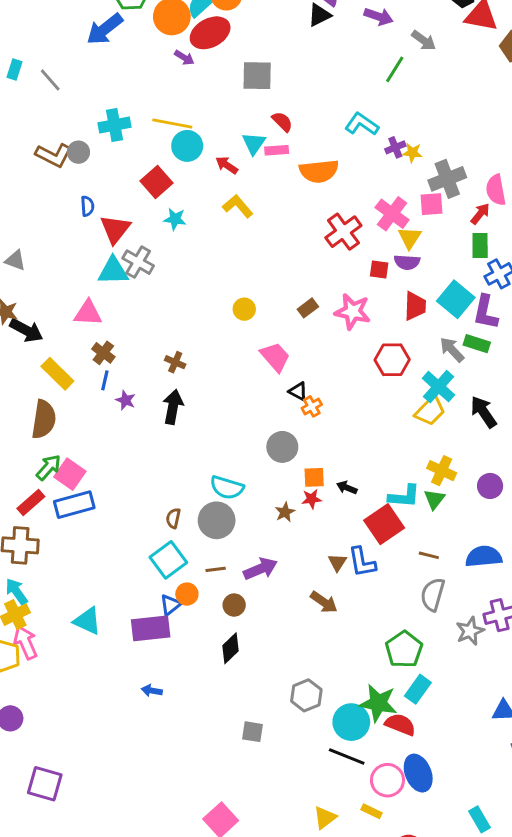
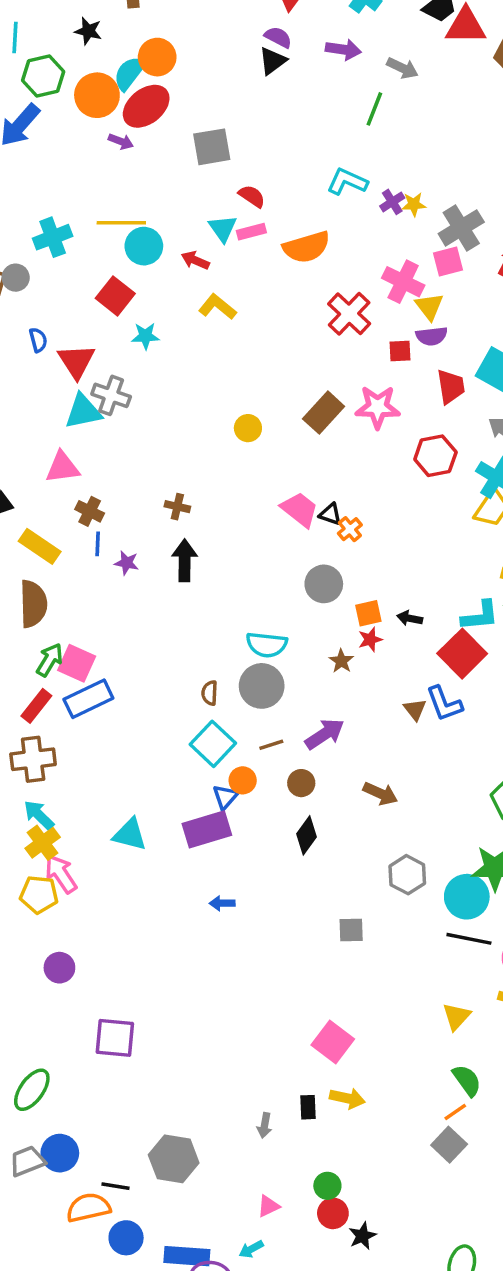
brown rectangle: (308, 308) -> (324, 413), size x1.6
pink trapezoid: (275, 357) -> (300, 509), moved
brown arrow: (324, 602) -> (380, 794), moved

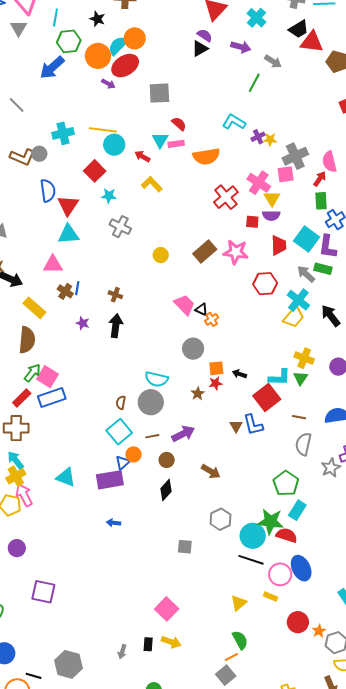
blue semicircle: (38, 340) -> (48, 191), size x1.6
gray cross: (111, 395) -> (120, 227), moved
blue line: (98, 544) -> (77, 288), moved

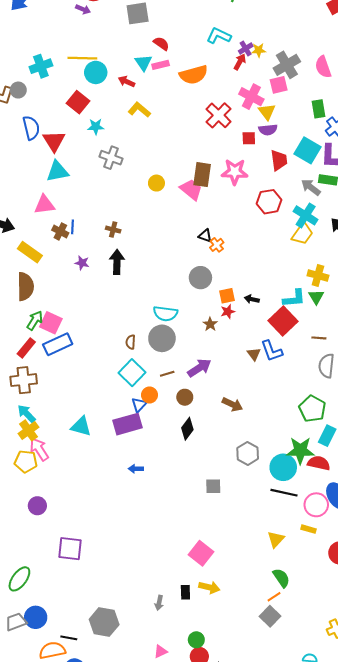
red arrow: (320, 179) -> (240, 62), moved
brown rectangle: (205, 251) -> (202, 175), turned -35
pink trapezoid: (184, 305) -> (191, 190), moved

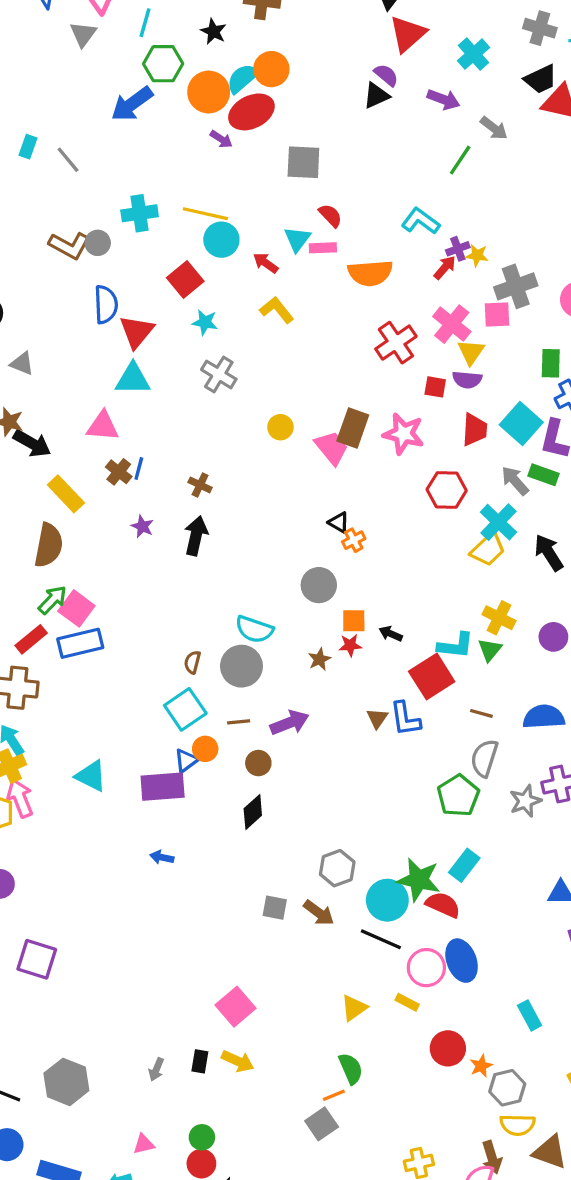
brown arrow: (232, 404) -> (319, 913), moved
green pentagon: (312, 409) -> (458, 796), moved

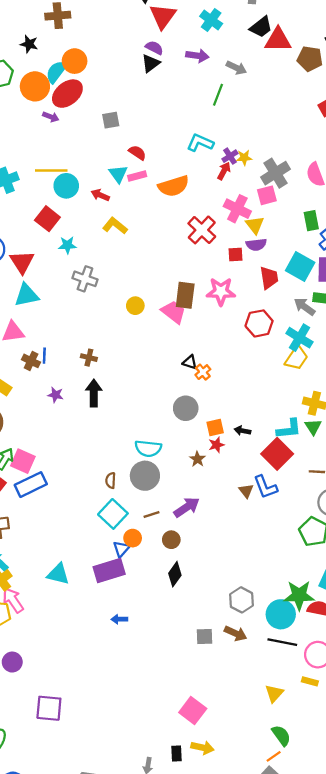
gray square: (303, 162) -> (111, 120), size x0.7

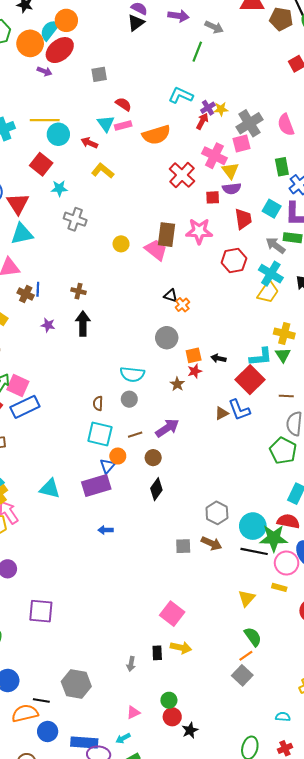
cyan square: (300, 266) -> (272, 209), size x0.7
gray circle: (145, 476) -> (129, 399), size x0.6
brown triangle: (246, 491) -> (222, 413), turned 40
cyan square: (113, 514) -> (100, 434), turned -30
green star: (299, 595) -> (274, 538), moved

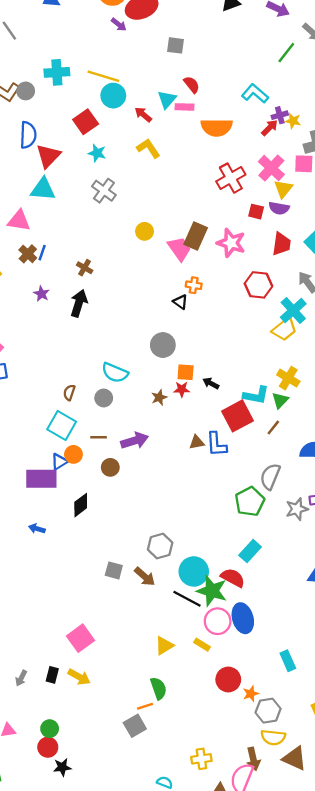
orange cross: (182, 305) -> (194, 285), moved, turned 32
brown line: (286, 396) -> (273, 428), moved, turned -72
black diamond: (156, 489) -> (81, 505), moved

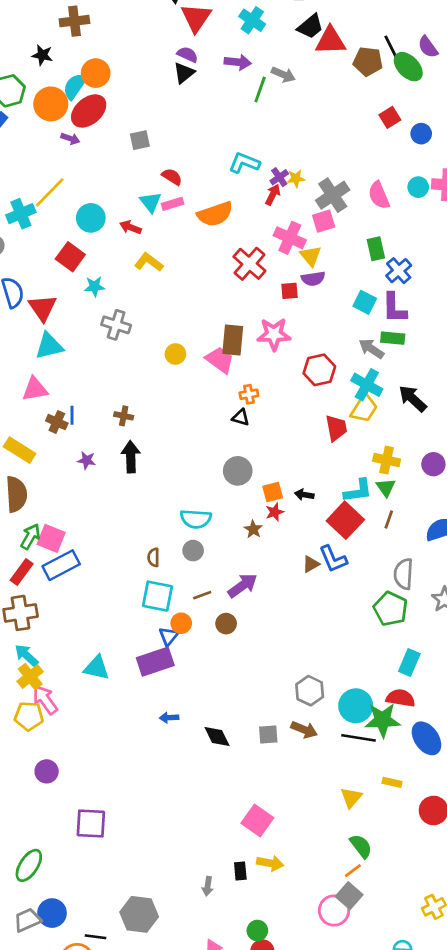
green line: (286, 53) -> (260, 90), moved
yellow line: (103, 76) -> (50, 192), moved, turned -44
red trapezoid: (282, 244) -> (336, 428), moved
black diamond: (81, 505) -> (217, 737), moved, turned -60
pink circle: (218, 621) -> (334, 910), moved

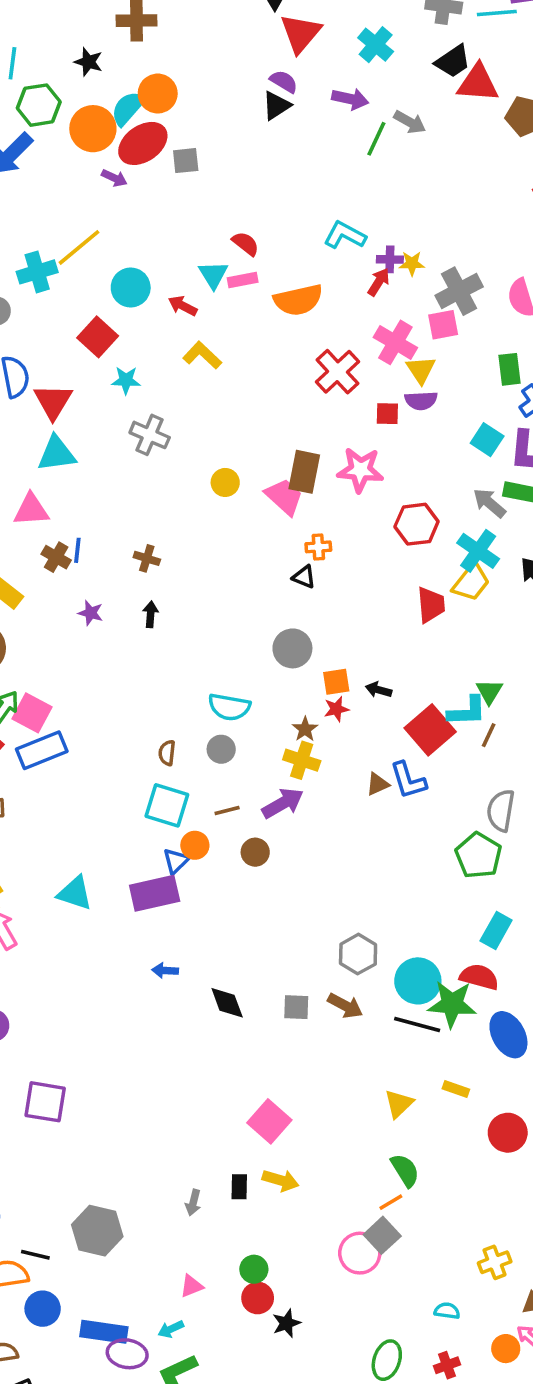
gray square: (140, 140) -> (186, 161), moved
purple cross: (279, 177) -> (390, 259), turned 30
black arrow: (131, 457) -> (151, 614), size x0.6
yellow cross: (387, 460) -> (302, 760), moved
cyan L-shape: (358, 491) -> (467, 711), moved

